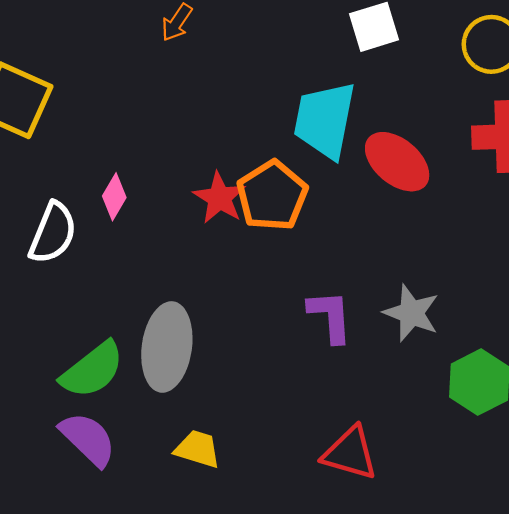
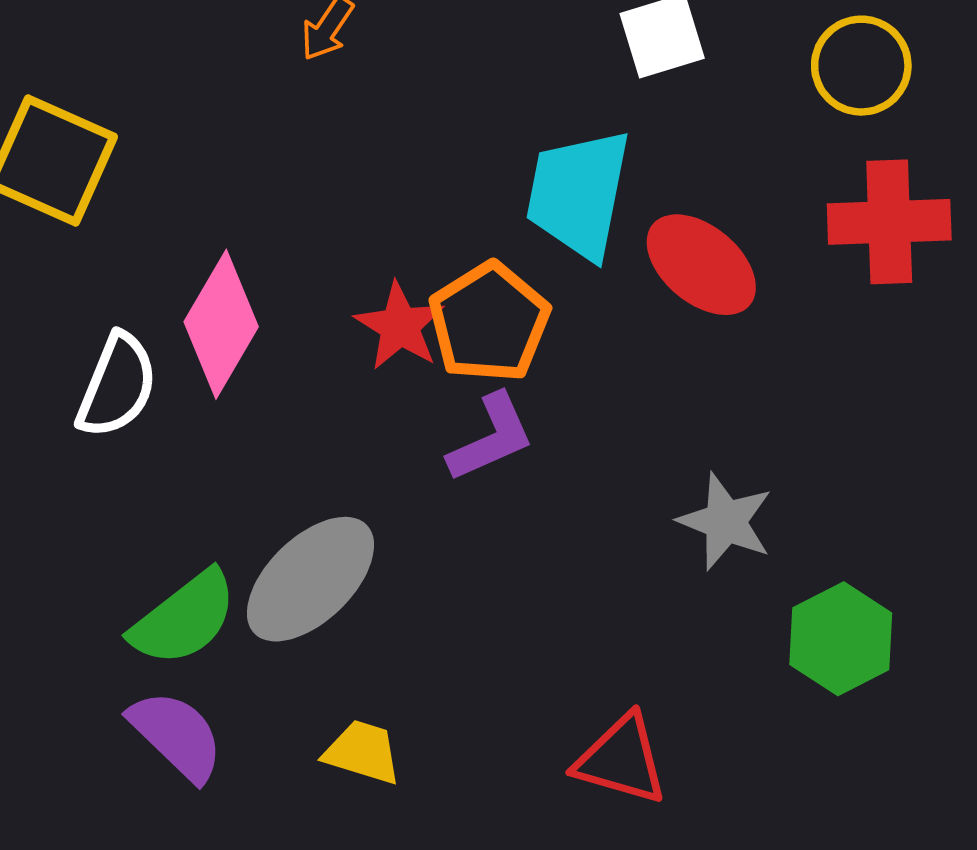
pink diamond: (114, 197) -> (221, 324), size x1.8
purple L-shape: (330, 316) -> (491, 438), moved, turned 70
gray ellipse: (167, 347) -> (310, 579), turned 38

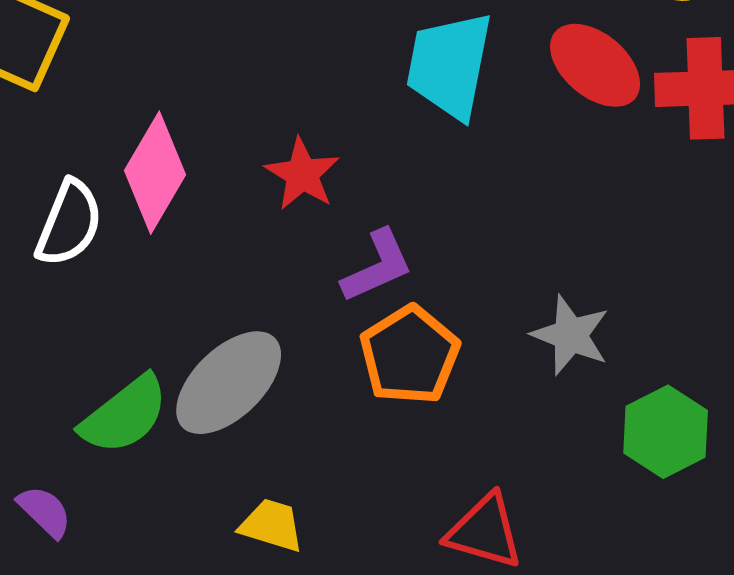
red ellipse: (701, 265) -> (595, 65), moved
orange pentagon: (489, 322) -> (410, 355), moved
purple semicircle: (177, 735) -> (45, 511), moved, size x0.7

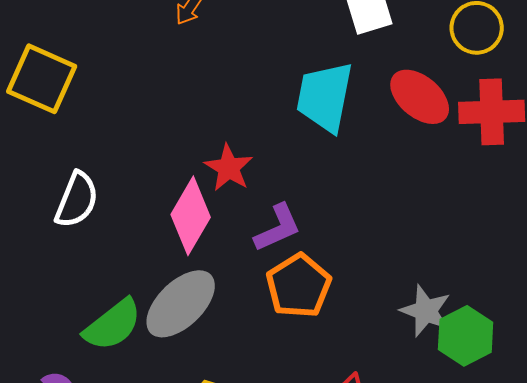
pink diamond: (155, 173) -> (191, 216), moved
gray star: (571, 335) -> (426, 311), moved

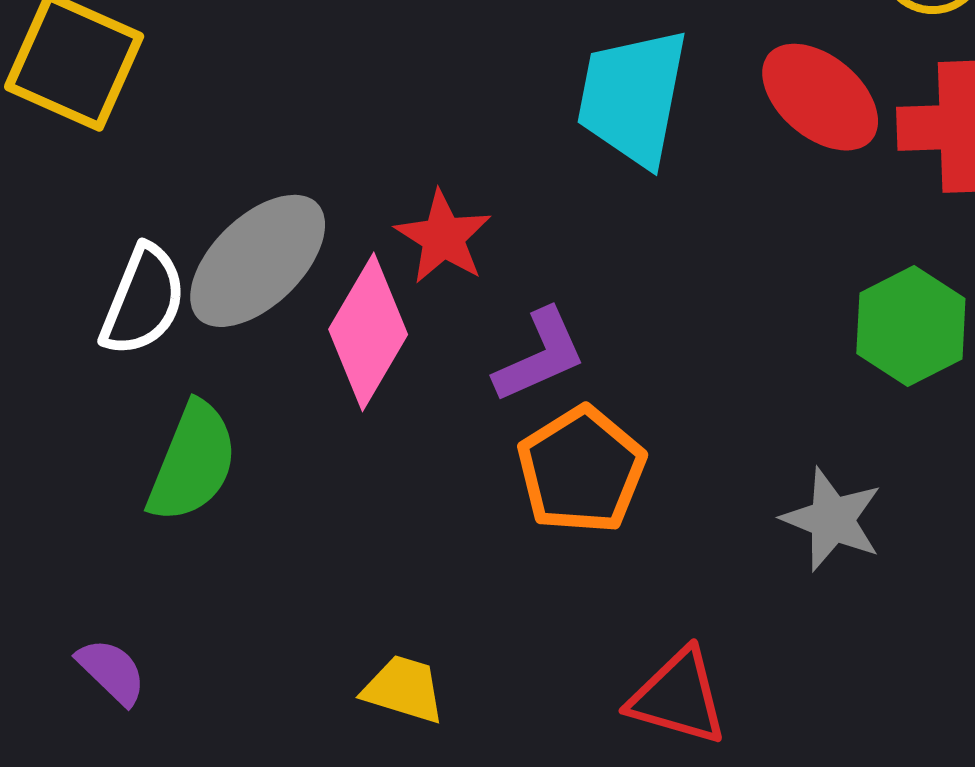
gray ellipse: (181, 304) -> (258, 261), moved
green semicircle: (113, 325) -> (192, 462), moved, turned -30
green hexagon: (466, 336) -> (911, 326), moved

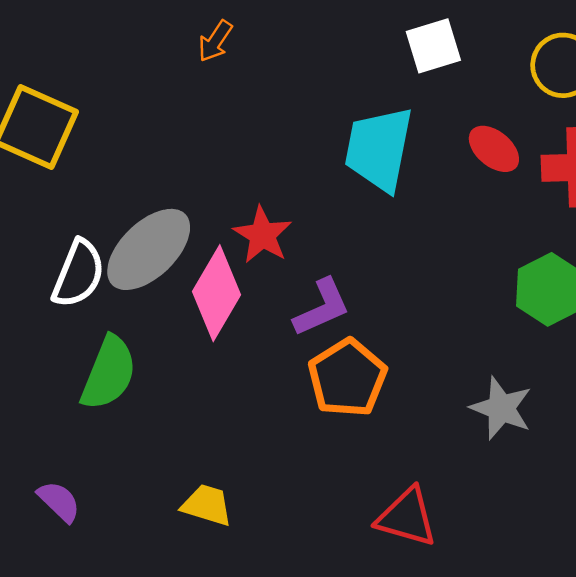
red ellipse: (820, 97) -> (494, 149), size x0.7
yellow trapezoid: (404, 689) -> (207, 505), moved

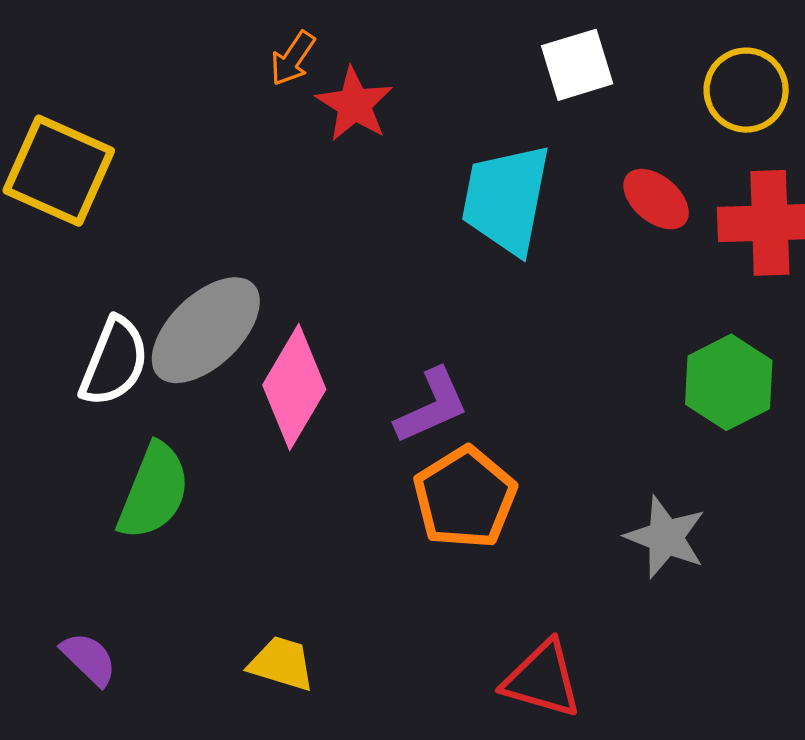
red star: (263, 235) -> (354, 104), moved

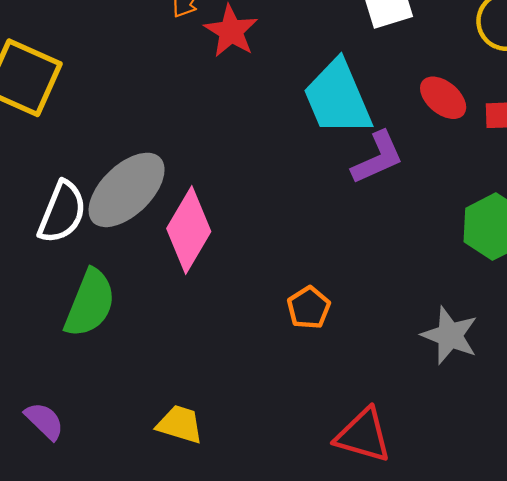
cyan trapezoid: (506, 199) -> (338, 98), turned -34
purple L-shape: (432, 406) -> (378, 158), moved
orange pentagon: (465, 498) -> (309, 308), size x0.6

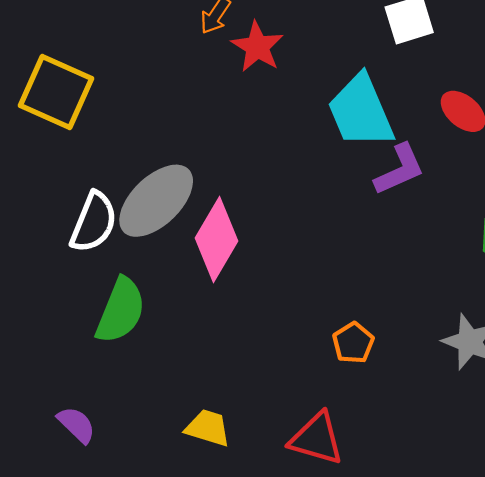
orange pentagon: (309, 308) -> (353, 343), moved
red triangle: (363, 435) -> (317, 439), moved

